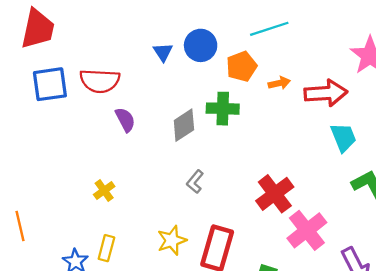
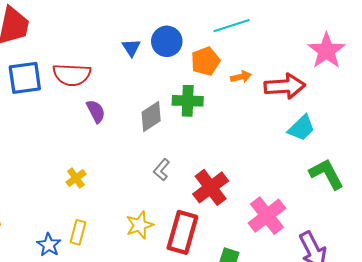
cyan trapezoid: (343, 137) -> (301, 128), turned 68
red cross: (275, 194) -> (211, 187), moved

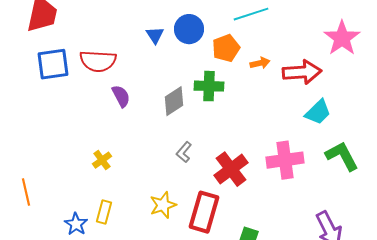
pink cross: (267, 216) -> (285, 160), moved, turned 30

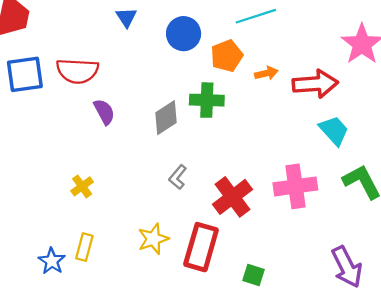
blue triangle: (155, 35) -> (126, 17), moved
cyan trapezoid: (318, 112) -> (334, 130), turned -88

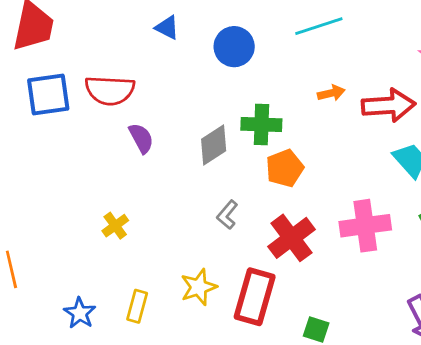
blue triangle: (126, 17) -> (167, 28), turned -30
orange pentagon: (227, 56) -> (285, 168), moved
yellow rectangle: (84, 247) -> (137, 306), moved

